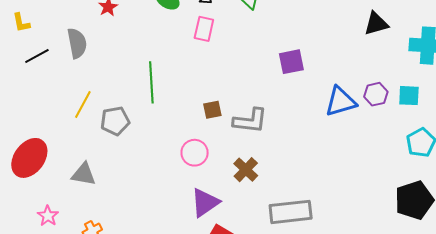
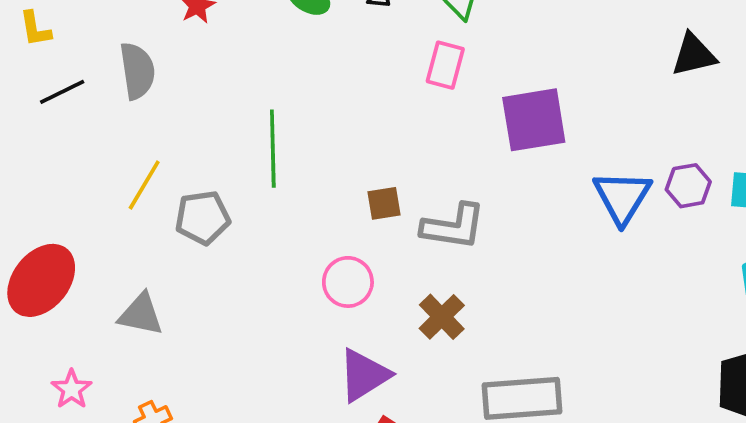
pink rectangle: (204, 29) -> (445, 65), moved
purple square: (291, 62) -> (534, 120), size x1.4
blue triangle: (341, 102) -> (622, 197), turned -44

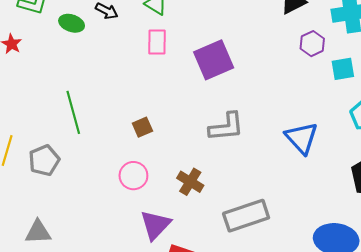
purple hexagon: (688, 186) -> (312, 44), moved
blue triangle: (622, 197) -> (302, 138), moved
gray L-shape: (453, 227) -> (226, 127), moved
gray triangle: (141, 314) -> (38, 232), moved

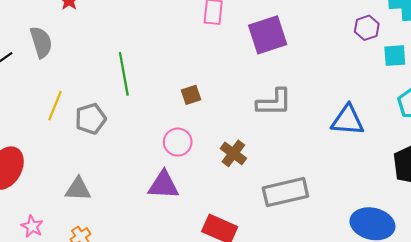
blue triangle: (302, 138) -> (348, 120), turned -48
purple triangle: (155, 225) -> (163, 185), moved, turned 44

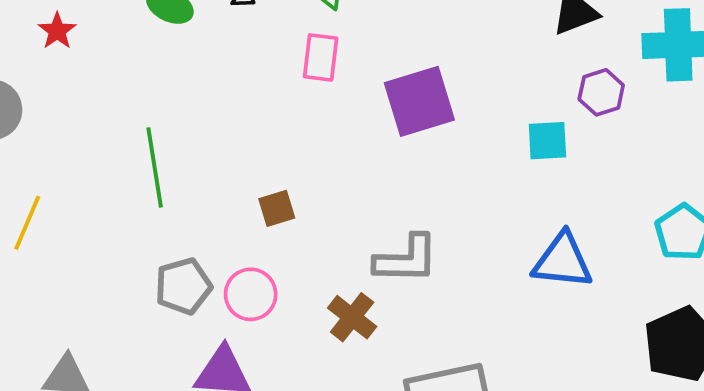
cyan square: (395, 56) -> (547, 141), moved
gray L-shape: (274, 102) -> (406, 259), moved
gray pentagon: (91, 119) -> (183, 286), moved

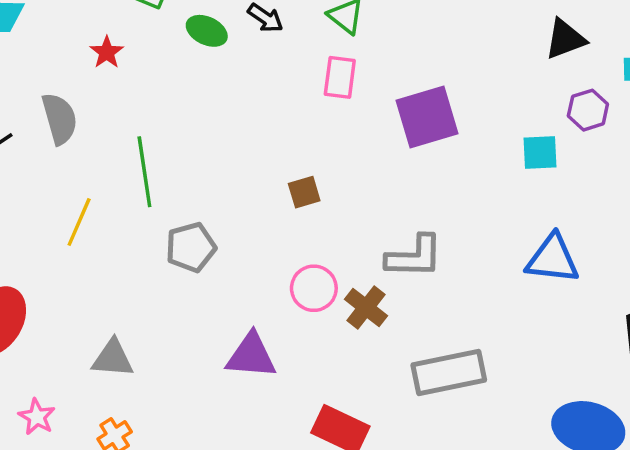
green line: (155, 167) -> (144, 172), moved
brown square: (277, 208) -> (304, 192), moved
gray pentagon: (183, 286) -> (191, 247), moved
pink circle: (251, 294) -> (314, 288), moved

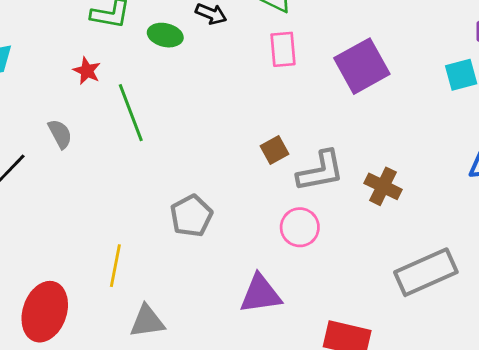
gray semicircle: (59, 119) -> (60, 134), size x0.7
green line: (144, 172) -> (131, 113), moved
yellow line: (79, 222) -> (115, 266), moved
gray L-shape: (414, 257) -> (321, 171), moved
brown cross: (366, 308) -> (383, 186), moved

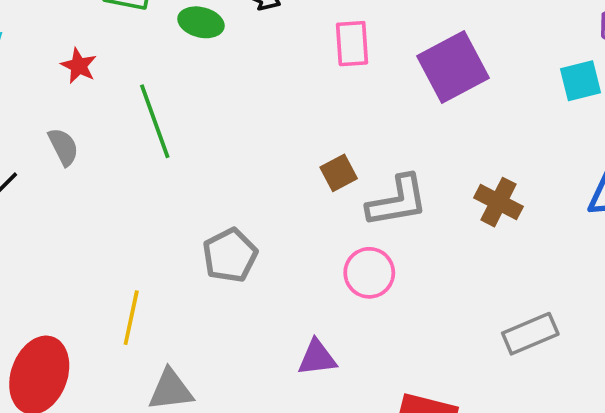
red star: (87, 71) -> (79, 66), moved
brown cross: (383, 186) -> (498, 202), moved
gray rectangle: (426, 272) -> (530, 334), size x0.7
purple triangle: (260, 294) -> (317, 358), size x0.7

